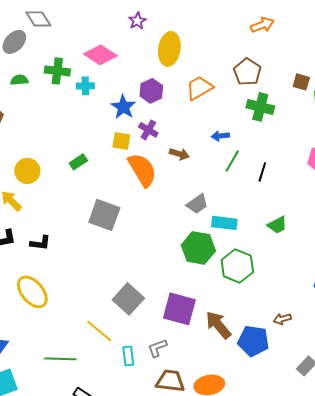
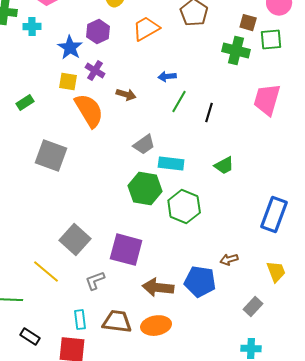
green cross: (260, 107) -> (236, 51), moved
brown arrow: (218, 325) -> (158, 288), moved, turned -44
gray L-shape: (157, 348) -> (95, 281), moved
cyan rectangle: (128, 356) -> (80, 320), moved

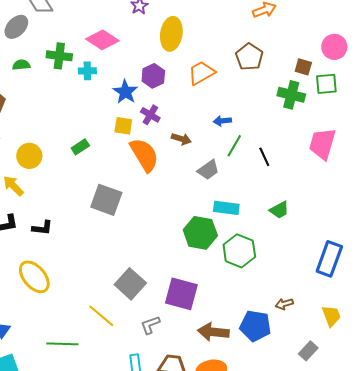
black line: (209, 113) -> (264, 157), turned -42
gray trapezoid: (144, 145) -> (208, 170), moved

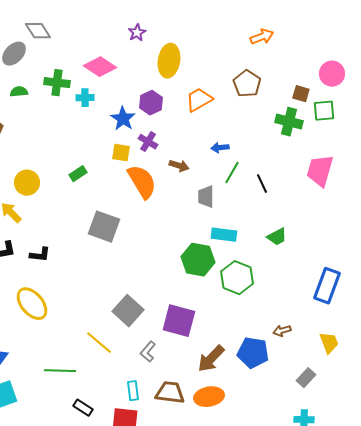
gray trapezoid: (208, 170) -> (206, 197), turned 125
gray L-shape: (150, 325) -> (148, 352), turned -30
brown arrow: (213, 332) -> (211, 359), turned -52

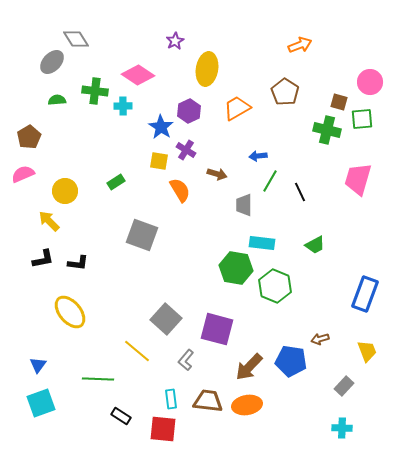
orange semicircle: (142, 182) -> (180, 190), size x0.7

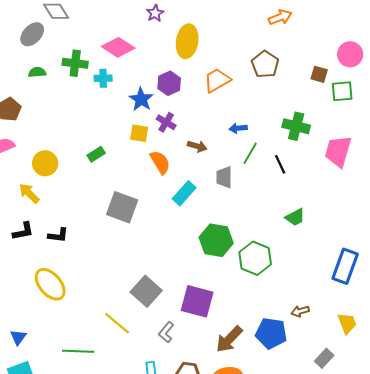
green cross: (327, 130) -> (296, 126), moved
cyan rectangle: (262, 243) -> (184, 193), moved, turned -55

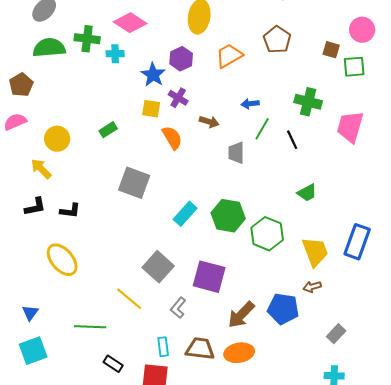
green semicircle: (37, 72) -> (49, 48), size x1.8
cyan rectangle: (184, 193) -> (185, 214), moved
yellow trapezoid: (347, 323) -> (315, 252), moved, size x1.4

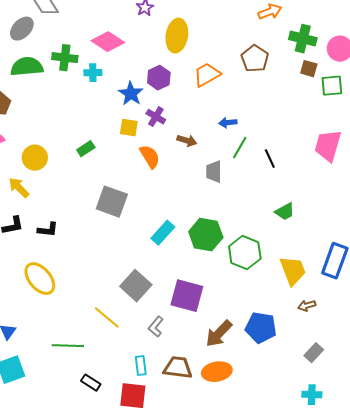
green cross: (308, 102) -> (303, 39), moved
brown arrow: (312, 287) -> (307, 306), moved

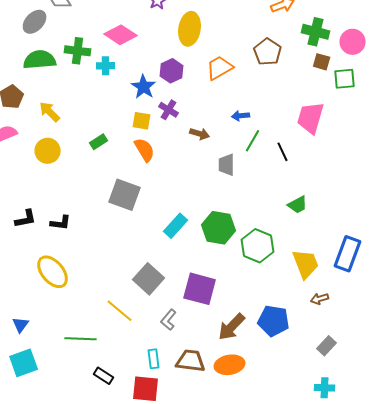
pink trapezoid: (328, 146) -> (311, 118), moved
orange semicircle: (150, 157) -> (145, 150), moved
yellow arrow: (19, 188) -> (50, 112), moved

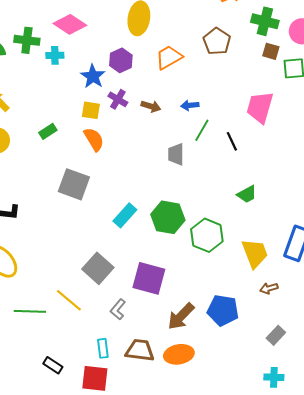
brown arrow: (200, 134) -> (151, 106), moved
green line: (81, 339) -> (30, 311), moved

